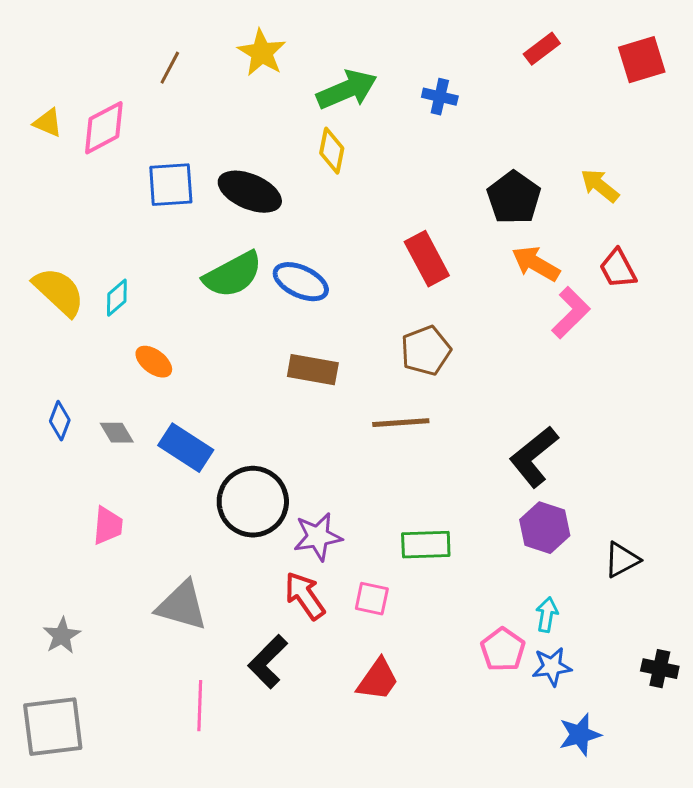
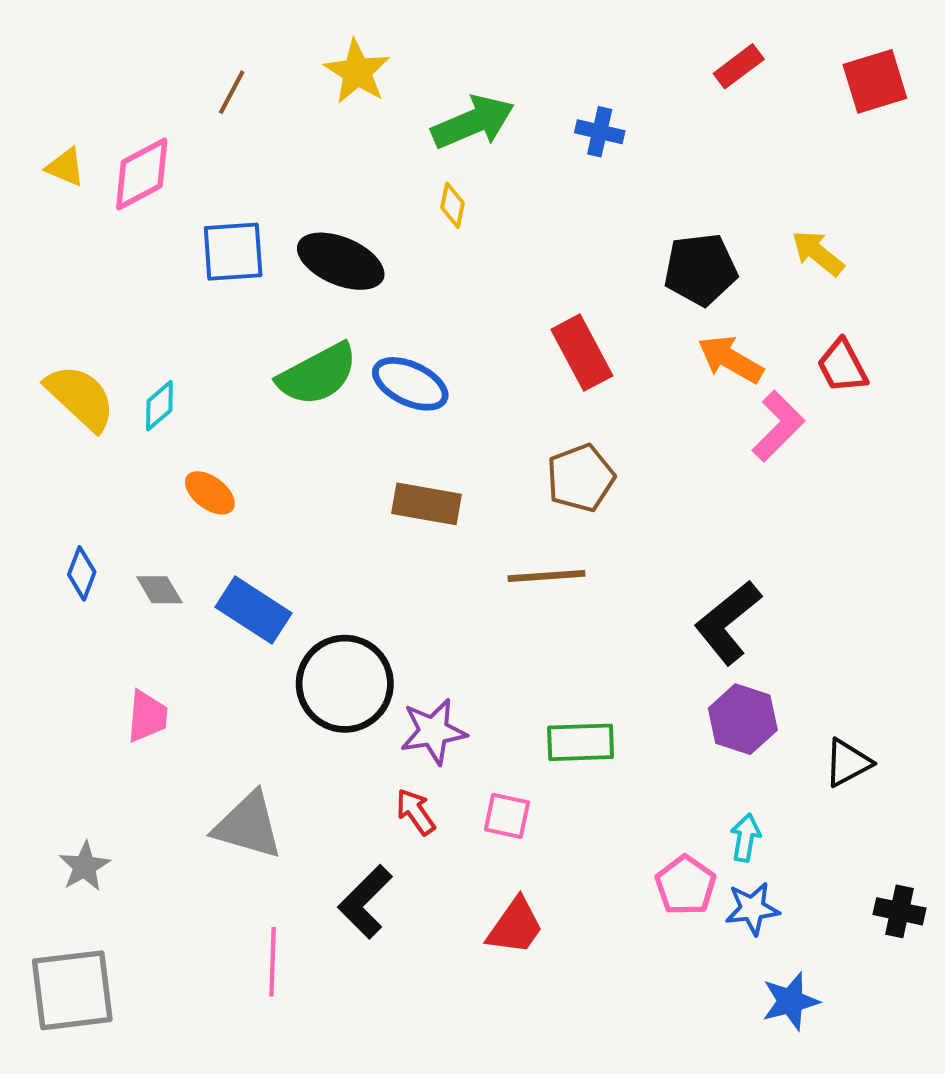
yellow diamond: (332, 151) -> (452, 205), size x0.7
black pentagon: (514, 198) -> (701, 269), turned 30
red arrow: (305, 596) -> (416, 812), size x0.7

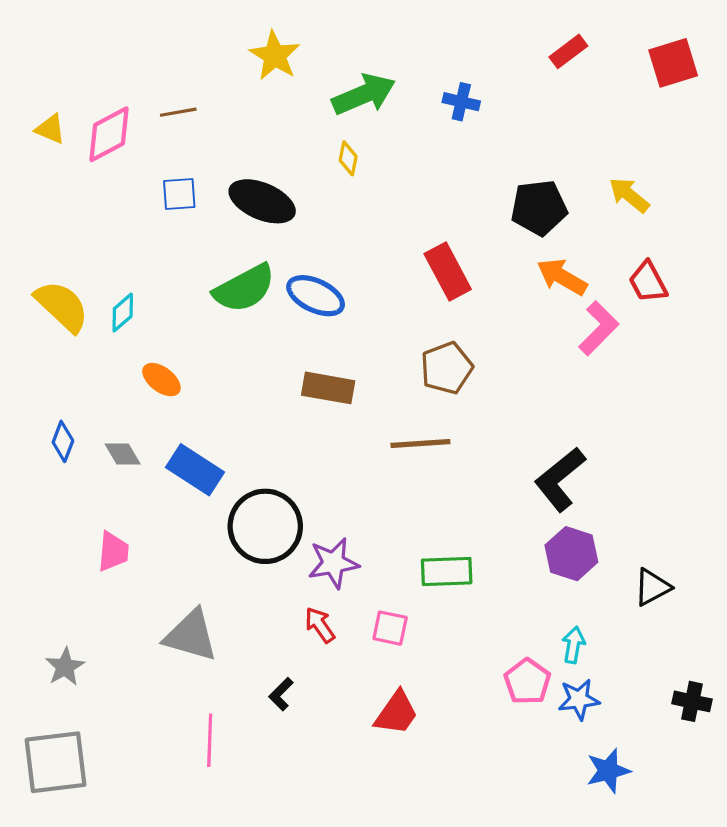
brown line: (232, 92) -> (178, 112), moved, turned 52
blue square: (233, 252) -> (179, 194), size x0.7
black L-shape: (365, 902) -> (281, 694), size x0.6

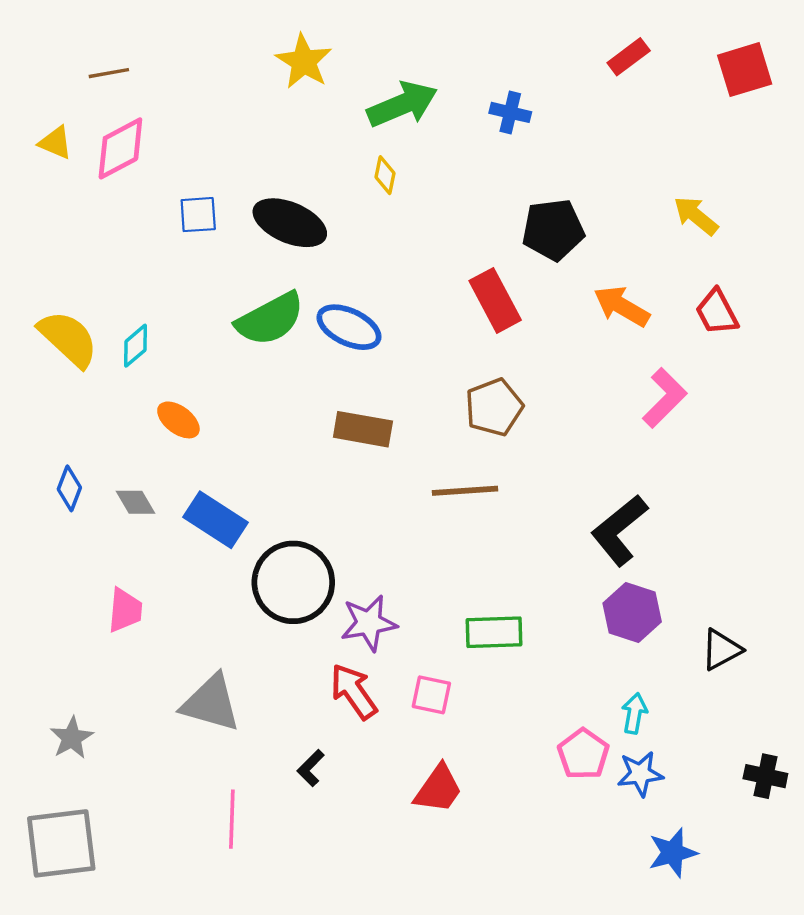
brown line: (178, 112) -> (109, 73), moved
black pentagon: (539, 208) -> (553, 230), moved
pink L-shape: (599, 328) -> (665, 398), moved
red arrow: (320, 625) -> (354, 691), size x1.4

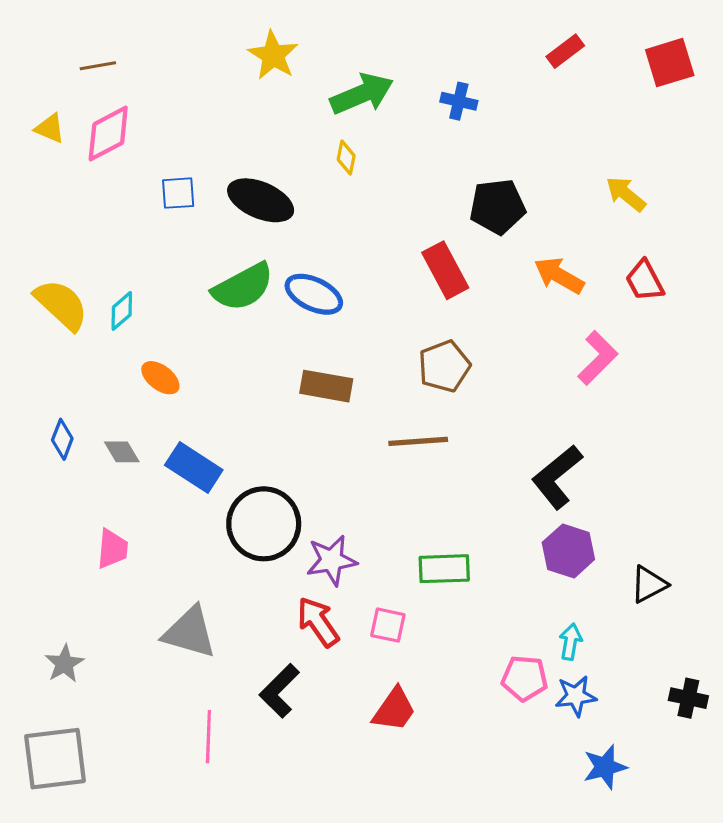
pink pentagon: (583, 754) -> (525, 678), turned -30
black L-shape: (311, 768) -> (279, 691), size x1.6

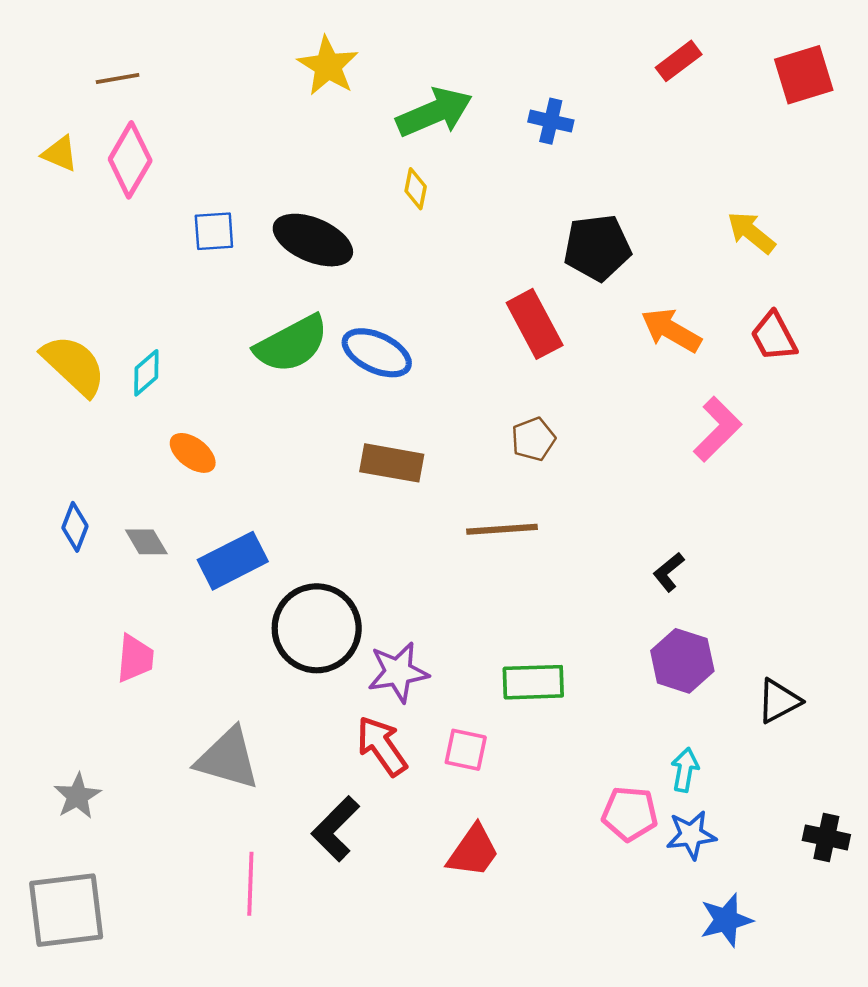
pink diamond: (108, 134) -> (130, 160), turned -32
brown pentagon: (444, 366) -> (533, 439), size x0.7
blue rectangle: (194, 467) -> (233, 561), turned -60
black L-shape: (557, 477) -> (669, 572), size x0.5

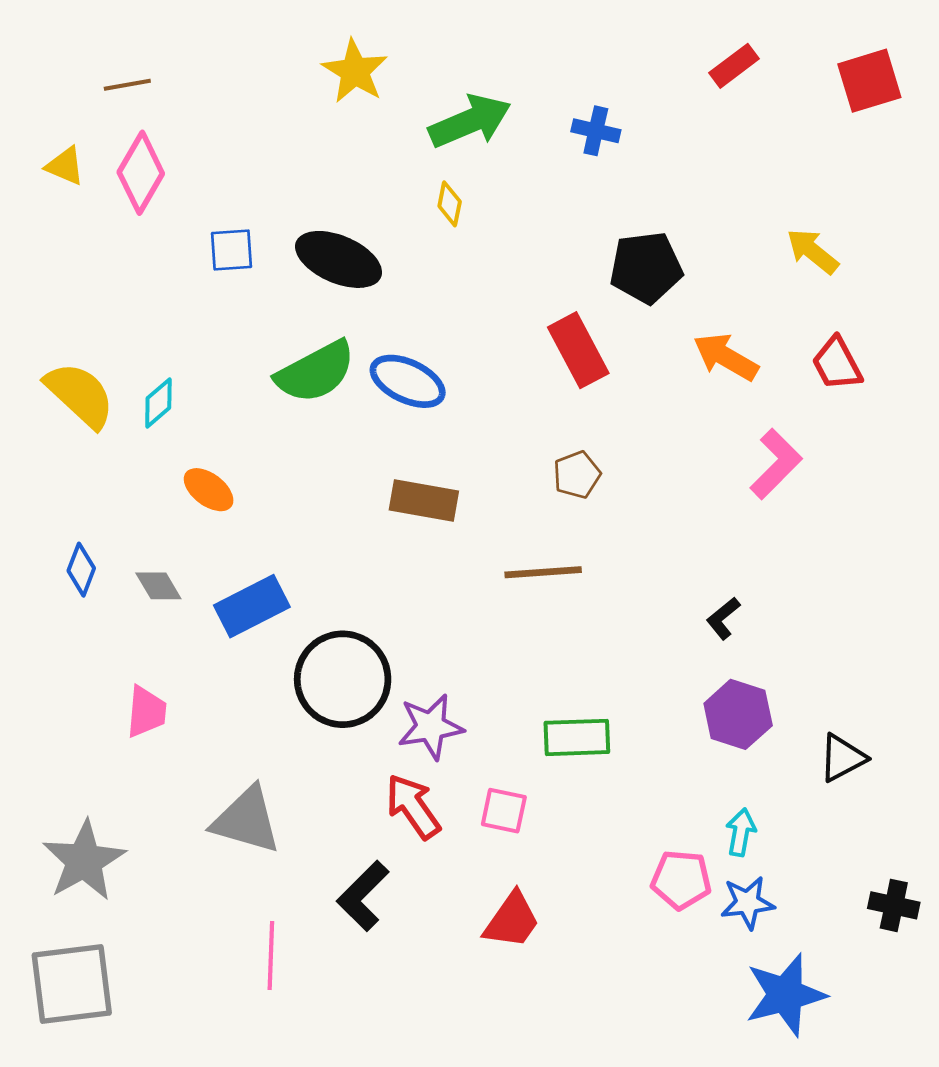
gray star: (77, 796) -> (84, 861), size x1.6
blue star: (726, 920) -> (785, 995), size x1.4

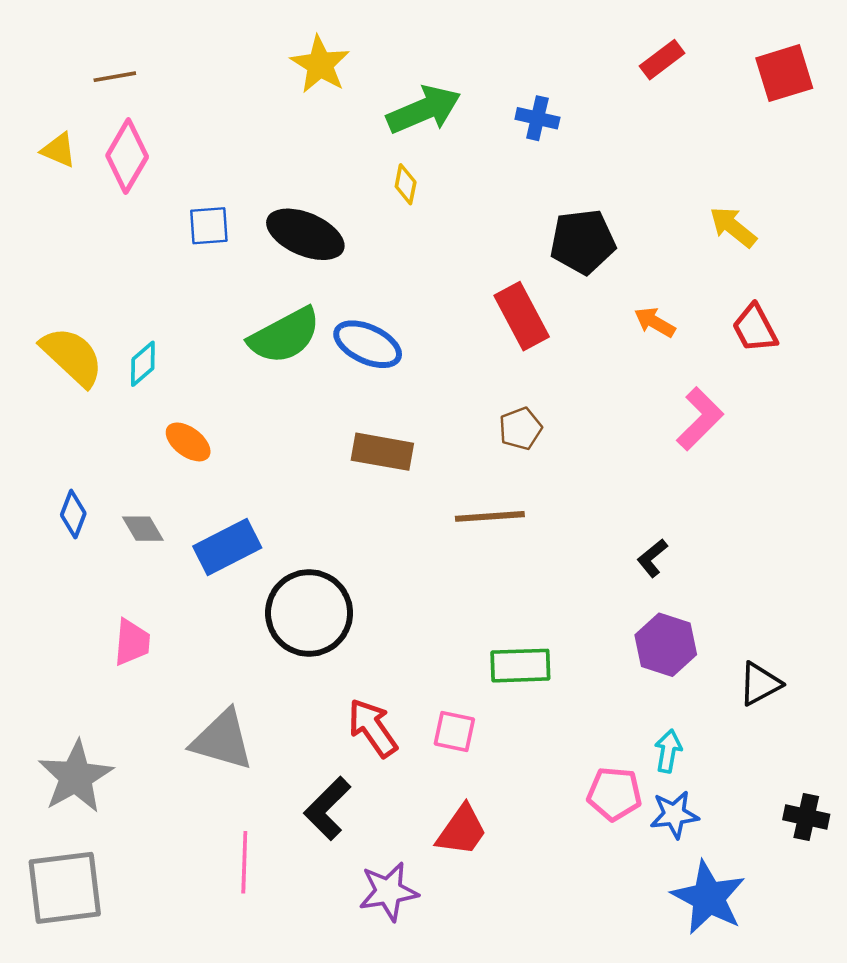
orange arrow: (726, 357) -> (655, 322), size x0.7
purple star: (431, 727) -> (388, 892), moved
blue star: (785, 995) -> (708, 898), turned -30

